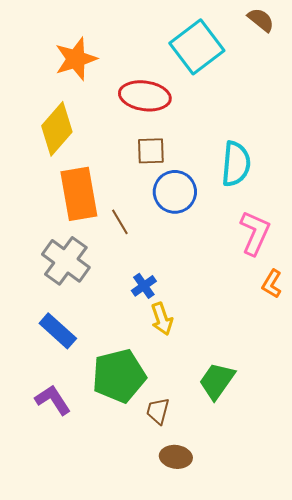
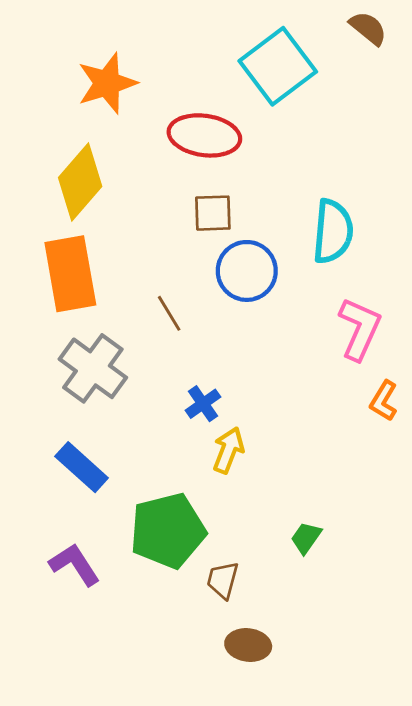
orange rectangle: (79, 194) -> (70, 274), moved
yellow arrow: (162, 319) -> (228, 450), turned -140
green trapezoid: (217, 381) -> (306, 538), size x0.6

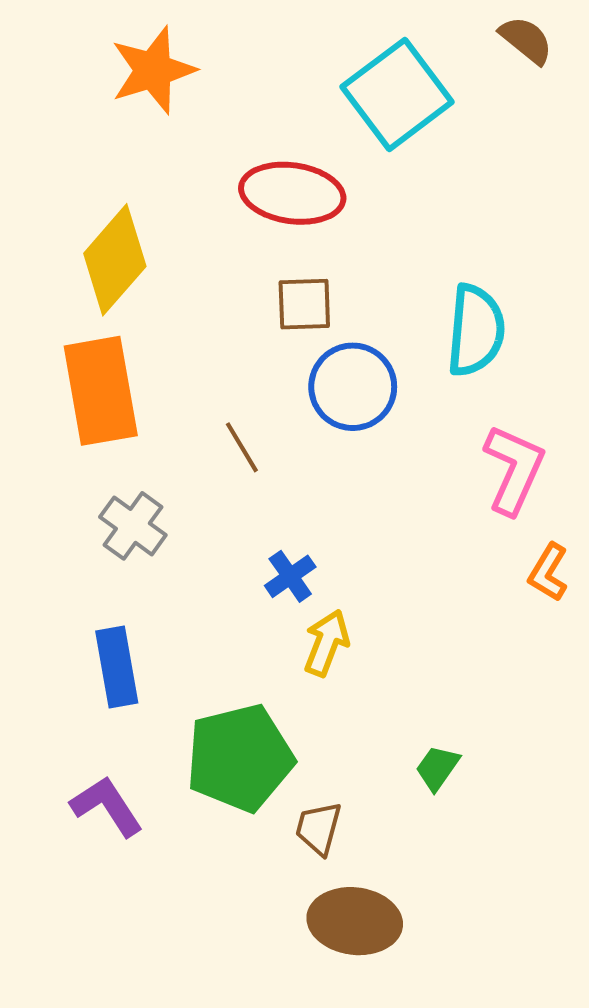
orange star: (107, 83) -> (153, 70), moved
gray cross: (93, 368) -> (133, 526), size x0.7
blue rectangle: (82, 467) -> (117, 667), turned 38
brown ellipse: (248, 645) -> (355, 921), size x1.4

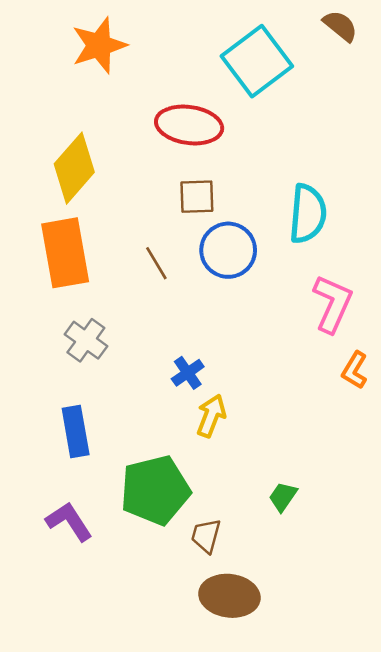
brown line: (242, 447) -> (156, 263), moved

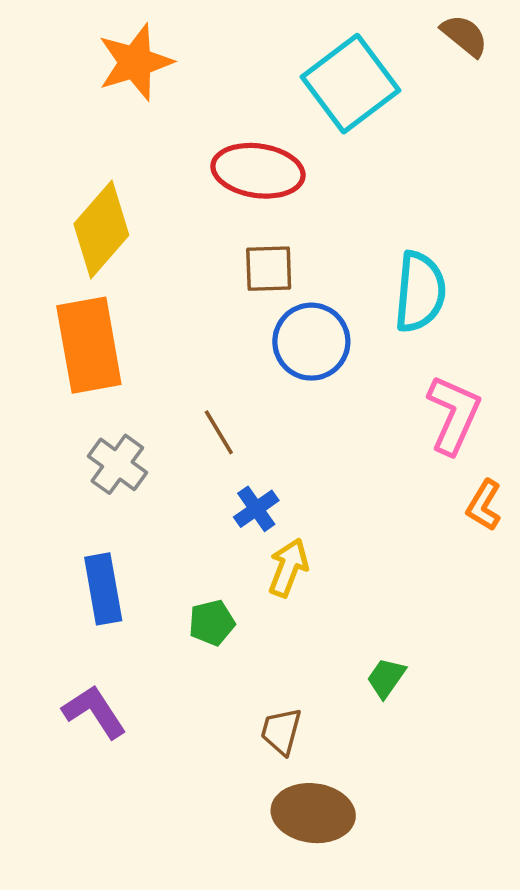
brown line: (156, 263) -> (219, 432), moved
green pentagon: (155, 490) -> (212, 623), moved, size x0.5

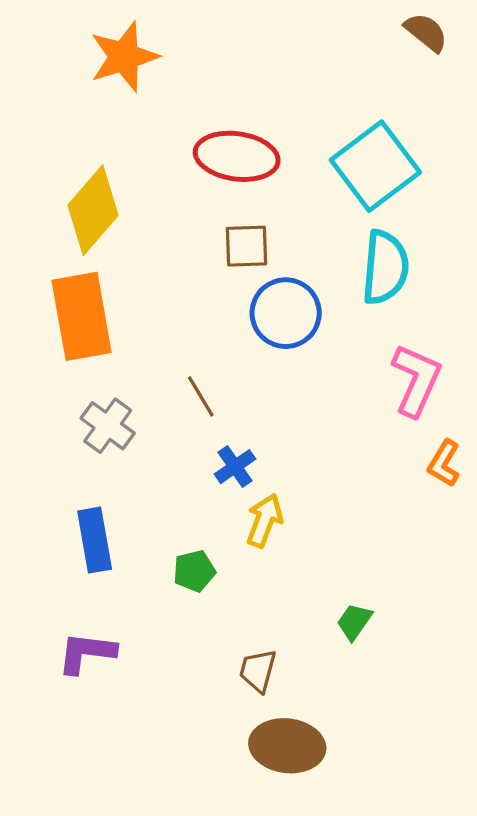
cyan square: (351, 84) -> (375, 166), moved
purple L-shape: (94, 712) -> (86, 653), turned -50

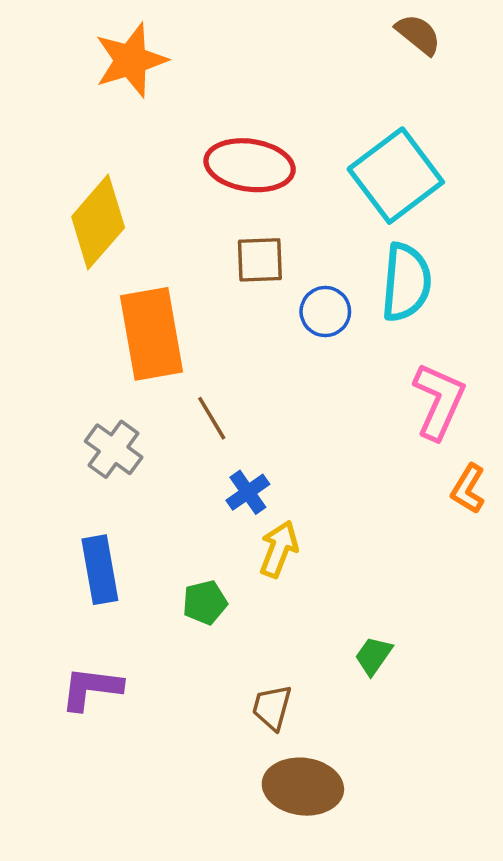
brown semicircle: (426, 32) -> (418, 34), moved
blue circle: (286, 313) -> (325, 312), moved, size x0.7
orange rectangle: (82, 316) -> (151, 334), moved

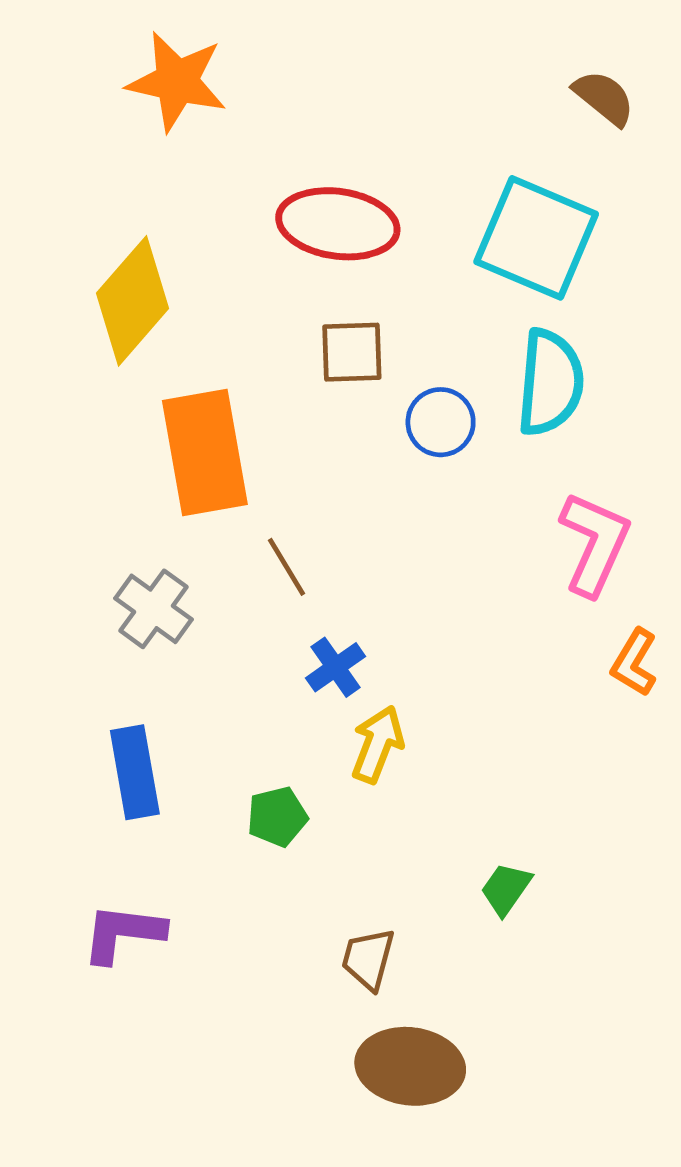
brown semicircle: (418, 34) -> (604, 98), moved
orange star: (131, 60) -> (177, 81), turned 30
cyan square: (396, 176) -> (536, 238), turned -30

